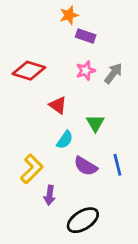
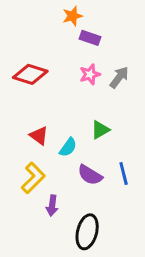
red triangle: (58, 105) -> (39, 136), moved
green triangle: (95, 123) -> (100, 130), turned 30
black ellipse: (83, 220) -> (87, 232), turned -44

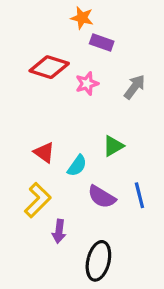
orange star: (72, 16) -> (82, 18), turned 30
red diamond: (30, 74) -> (49, 67), moved
pink star: (90, 74) -> (87, 84), moved

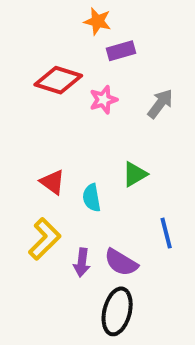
purple rectangle: (102, 42) -> (121, 51), turned -35
cyan semicircle: (77, 166) -> (92, 198), turned 135
purple semicircle: (102, 197) -> (121, 262), moved
purple arrow: (59, 231) -> (82, 262), moved

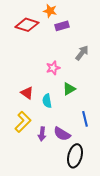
red diamond: (58, 80) -> (27, 25), moved
pink star: (103, 100) -> (53, 68), moved
black ellipse: (117, 311) -> (75, 156), moved

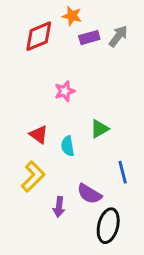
red diamond: (27, 25) -> (39, 36), turned -40
gray arrow: (82, 53) -> (118, 36), moved
pink star: (53, 68) -> (65, 91), moved
purple arrow: (42, 134) -> (59, 207), moved

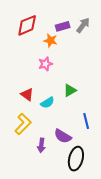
orange star: (72, 16) -> (50, 41), moved
cyan semicircle: (68, 146) -> (47, 103), turned -112

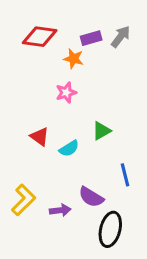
red diamond: (27, 25) -> (40, 37), turned 30
yellow L-shape: (23, 124) -> (23, 200), moved
purple arrow: (41, 145) -> (60, 210), turned -104

